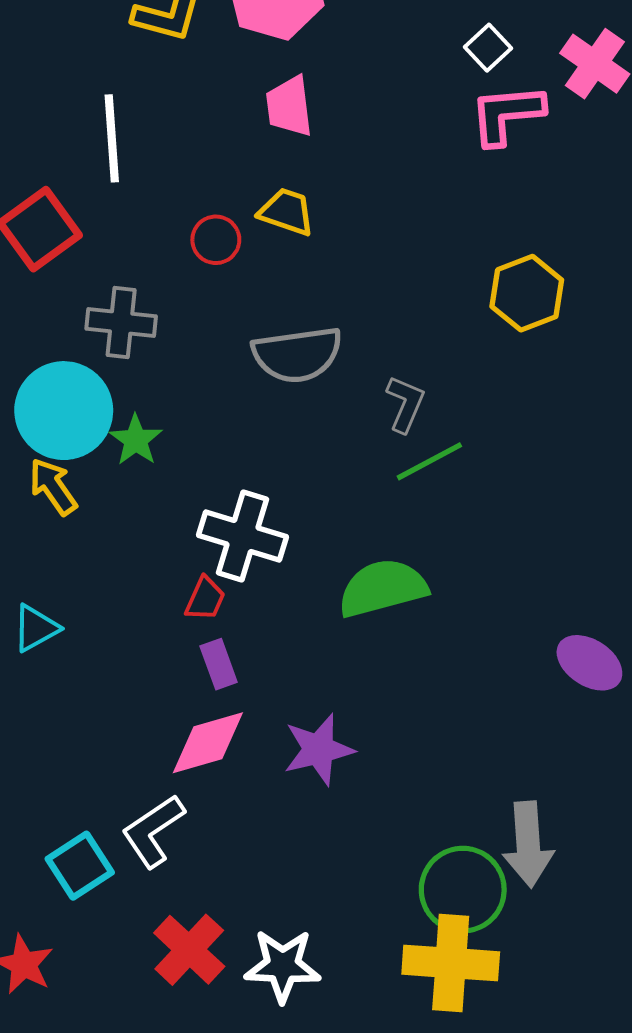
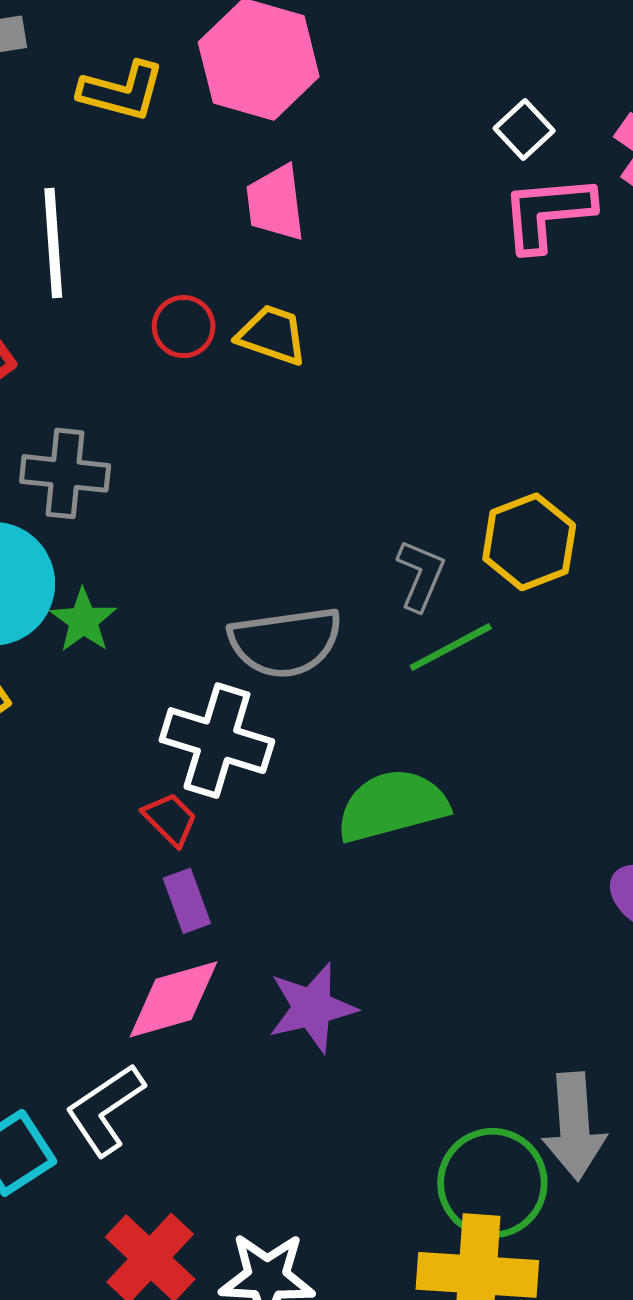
red circle: (216, 240) -> (184, 327), moved
yellow hexagon: (527, 293) -> (529, 542), moved
gray semicircle: (297, 355) -> (285, 642), moved
red trapezoid: (205, 599) -> (170, 819), turned -69

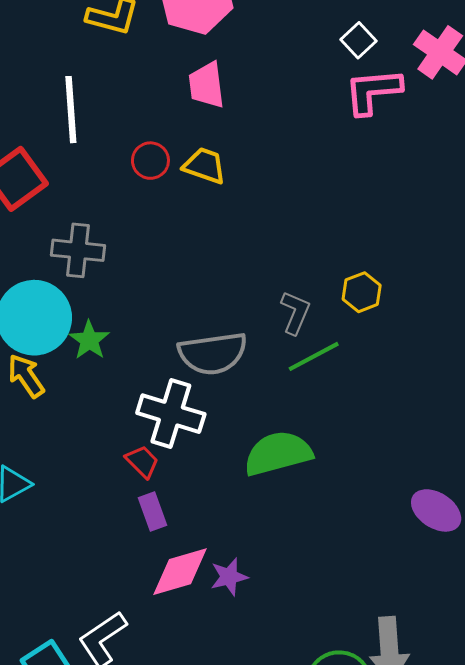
yellow hexagon: (529, 542) -> (362, 292), size x0.7
pink diamond: (174, 999) -> (180, 572), moved
purple star: (312, 1008) -> (229, 577), size x0.7

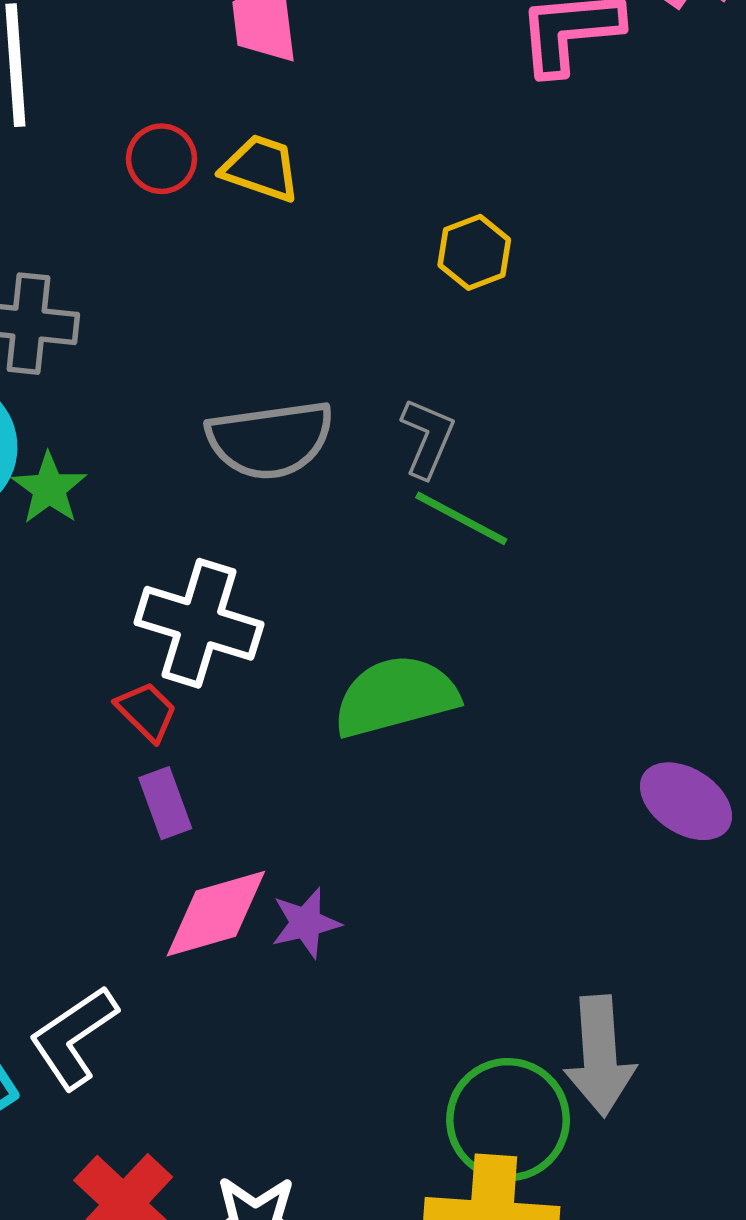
yellow hexagon: (362, 292) -> (474, 252), moved
gray semicircle: (213, 353) -> (270, 440), moved
green line: (314, 356) -> (461, 518), turned 56

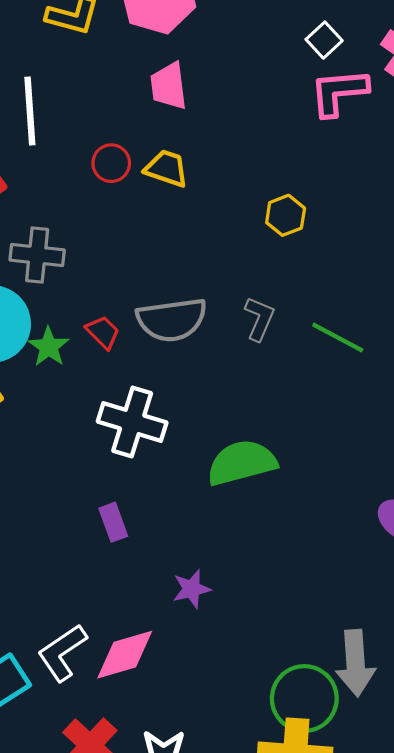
green line: (461, 518) -> (338, 337), moved
red trapezoid: (147, 711) -> (103, 332), moved
pink diamond: (216, 914) -> (125, 655), moved

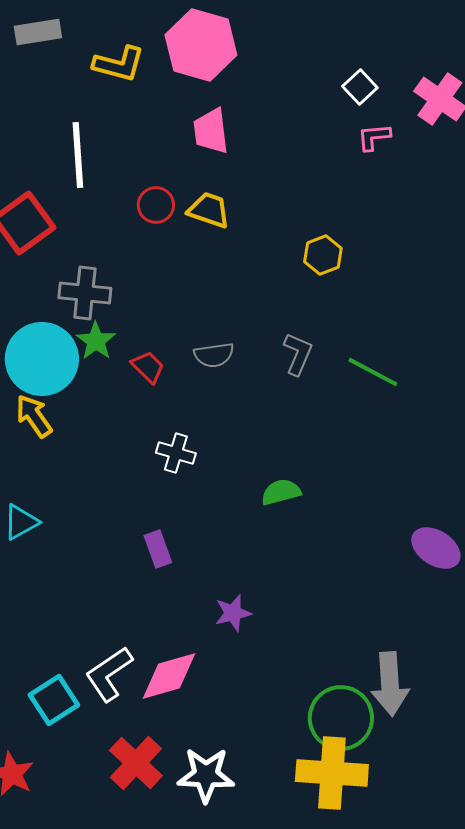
pink L-shape: (339, 92) -> (374, 137), size x0.6
gray semicircle: (172, 320) -> (214, 355), size x0.6
green star: (49, 347) -> (96, 341), moved
white cross: (132, 422) -> (176, 453), size x0.6
green semicircle: (242, 463) -> (281, 492), size x0.6

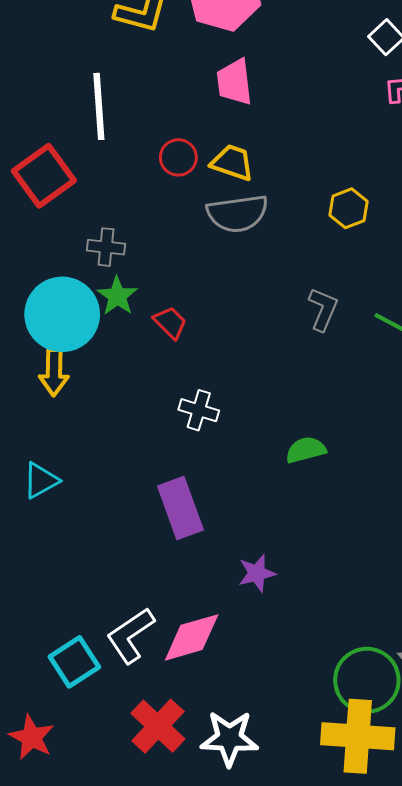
gray cross: (85, 293) -> (106, 247), size x0.7
gray semicircle: (214, 355) -> (237, 213), moved, size x1.5
yellow arrow: (34, 416) -> (54, 372), turned -144
purple rectangle: (158, 549) -> (180, 508), size x1.6

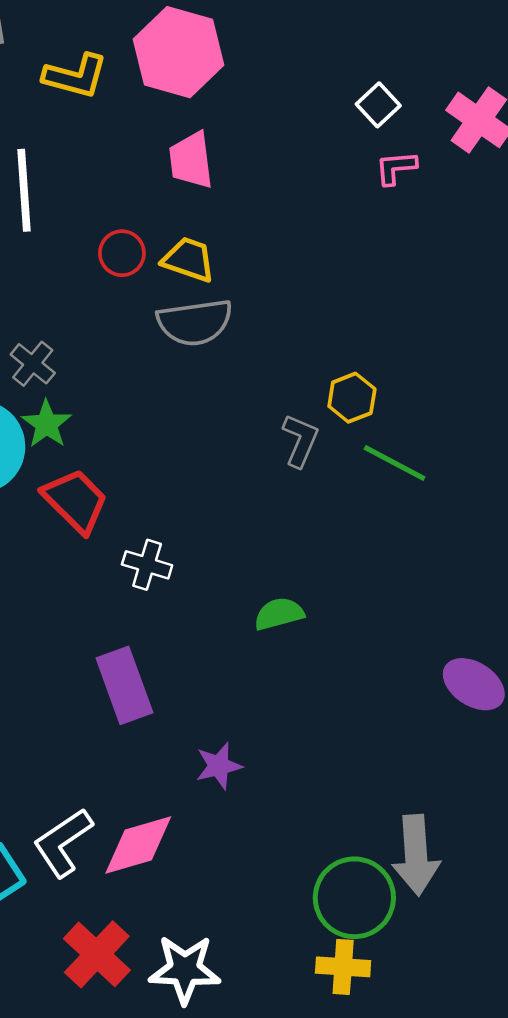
yellow hexagon: (349, 208) -> (352, 398), moved
gray cross: (106, 247) -> (33, 364), turned 33
red trapezoid: (170, 323) -> (75, 501), moved, size x1.6
yellow cross: (358, 736) -> (343, 967), size x0.6

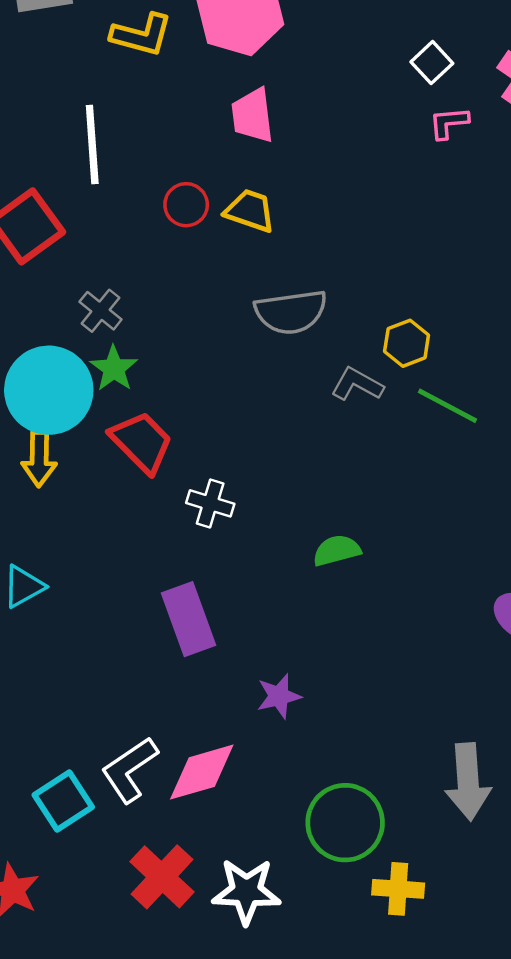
gray semicircle: (195, 322) -> (291, 312), moved
gray L-shape: (300, 440) -> (357, 384), turned -84
green circle: (354, 898) -> (345, 823), moved

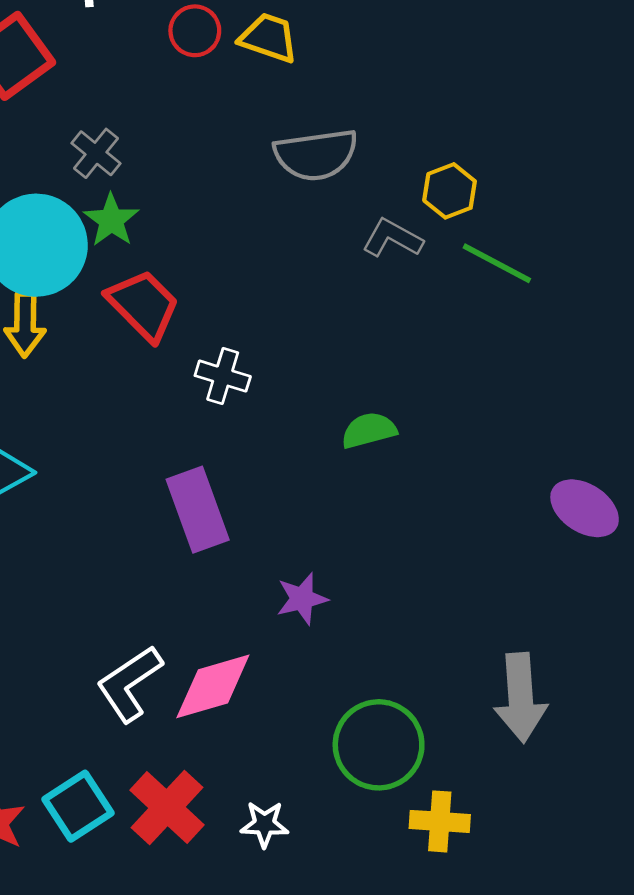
cyan square: (63, 801) -> (78, 806), moved
white star: (246, 891) -> (264, 824), size x0.6

